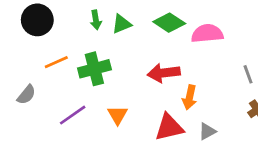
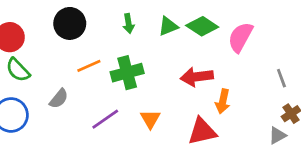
green triangle: (122, 24) -> (168, 26), moved
pink semicircle: (207, 33) -> (240, 37), turned -56
gray triangle: (207, 131) -> (277, 135), moved

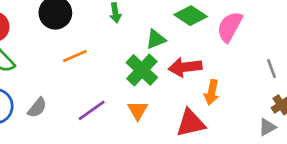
green triangle: (168, 26) -> (156, 39), moved
green cross: (127, 73) -> (142, 70), moved, turned -32
gray semicircle: (59, 99) -> (37, 108), moved

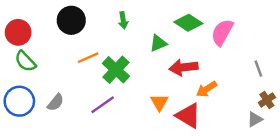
green cross: (142, 70) -> (116, 70), moved
orange arrow: (212, 92) -> (207, 89), turned 45
orange triangle: (138, 110) -> (159, 102), moved
red triangle: (191, 123) -> (188, 116), turned 44

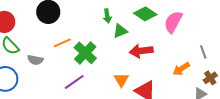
green arrow: (123, 20) -> (107, 16), moved
orange arrow: (207, 89) -> (181, 69), moved
gray semicircle: (56, 102) -> (35, 60), moved, turned 63

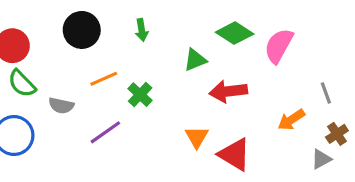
green arrow: (107, 16) -> (142, 30), moved
green cross: (85, 53) -> (140, 95), size x0.7
purple line: (74, 82) -> (105, 132), moved

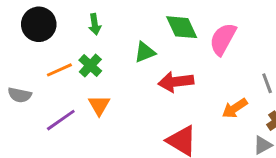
green diamond: (235, 33) -> (182, 27), turned 32
green cross: (140, 95) -> (90, 66), moved
orange triangle: (197, 137) -> (99, 105), moved

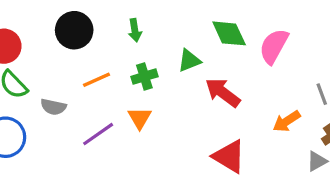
green cross: (90, 66) -> (144, 77), moved, turned 30
red arrow: (176, 82) -> (223, 93), turned 44

